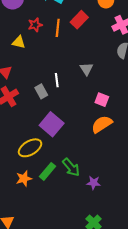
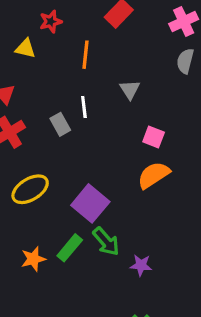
orange line: (58, 28) -> (86, 55), moved
purple square: (52, 124) -> (90, 203), moved
yellow ellipse: (30, 148) -> (30, 189), moved

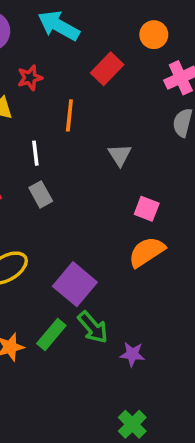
white line: (84, 107) -> (35, 153), moved

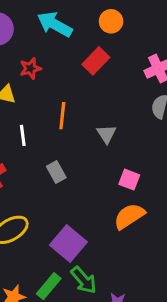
orange circle: (154, 35) -> (111, 21), moved
orange line: (69, 115) -> (62, 116), moved
white line: (35, 153) -> (23, 135), moved
gray rectangle: (41, 194) -> (56, 172), moved

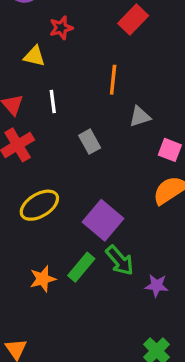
orange line: (62, 116) -> (113, 80), moved
gray triangle: (106, 134) -> (140, 116), moved, turned 45

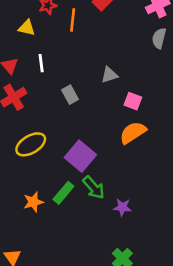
orange line: (113, 80) -> (73, 20), moved

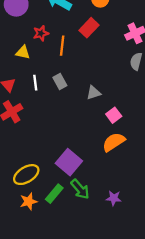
gray rectangle: (70, 95) -> (60, 82), moved
pink square: (133, 101) -> (114, 115), turned 32
yellow ellipse: (31, 144) -> (26, 175), moved
purple star: (122, 207) -> (114, 198), moved

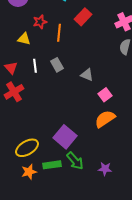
gray triangle: (94, 93) -> (87, 75), turned 40
green rectangle: (54, 194) -> (52, 165), turned 42

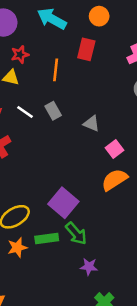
red rectangle: (83, 17) -> (86, 49), turned -30
red star: (40, 22) -> (20, 54), moved
white line: (35, 66) -> (25, 112), turned -48
purple star: (105, 169) -> (89, 267), moved

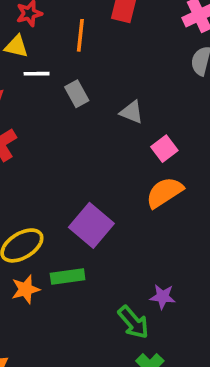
white line: (25, 112) -> (37, 74), moved, turned -36
green arrow: (76, 233) -> (133, 322), moved
purple star: (89, 267) -> (163, 297), moved

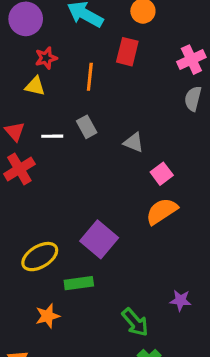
white line: (37, 74) -> (52, 136), moved
orange star: (26, 289) -> (48, 316), moved
purple star: (163, 297) -> (180, 300), moved

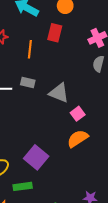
gray rectangle: (87, 127) -> (28, 83), turned -48
gray triangle: (134, 142) -> (59, 93), size x1.5

